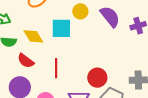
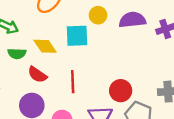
purple semicircle: (110, 17) -> (132, 20), turned -55

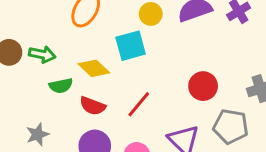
red line: (73, 82) -> (139, 104), turned 55
red circle: (121, 91) -> (203, 86), moved

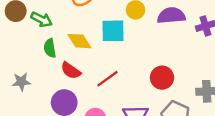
green semicircle: (61, 86) -> (50, 48), turned 78

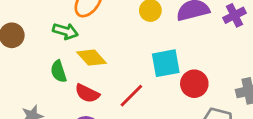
green arrow: (42, 19) -> (65, 31), moved
cyan square: (113, 31) -> (166, 63), moved

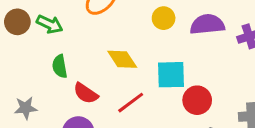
green arrow: (65, 31) -> (50, 24), moved
yellow diamond: (92, 58) -> (122, 59), moved

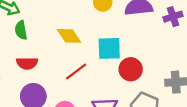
green semicircle: (60, 66) -> (21, 30), moved
red semicircle: (86, 93) -> (27, 63), moved, turned -35

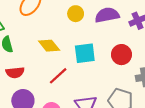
red circle: (131, 69) -> (121, 55), moved

